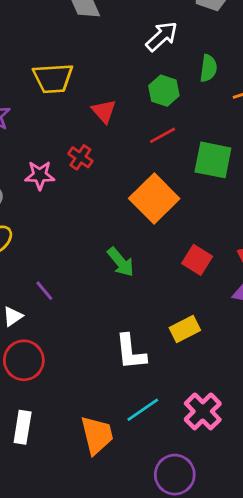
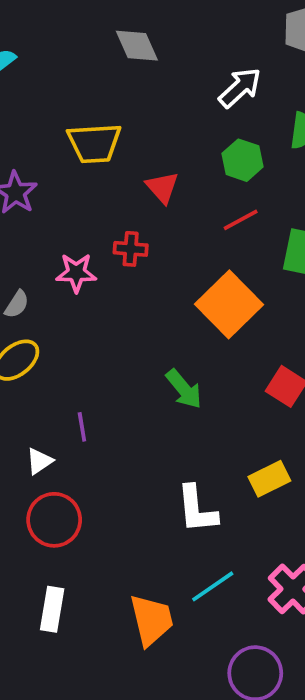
red cross: (80, 157) -> (131, 249), turned -30
purple line: (44, 291) -> (82, 427), turned 30

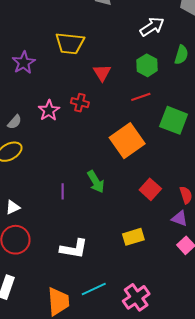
pink star: (76, 273) -> (49, 110), turned 30
purple line: (82, 427) -> (63, 191), moved
white L-shape: (197, 509) -> (74, 249), moved, turned -84

